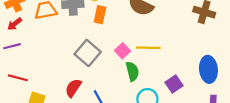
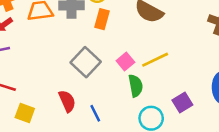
yellow line: (148, 48) -> (155, 60), turned -30
red semicircle: (73, 88) -> (67, 101), turned 120

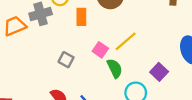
orange rectangle: (102, 19) -> (81, 17), moved
gray square: (86, 62) -> (66, 60), size x0.6

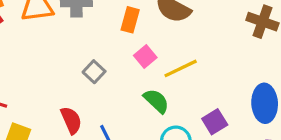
pink square: (100, 50) -> (145, 57), moved
green semicircle: (115, 68) -> (156, 101), turned -36

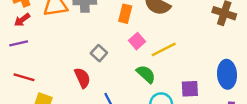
red semicircle: (71, 120) -> (82, 78), moved
purple square: (215, 122) -> (190, 89), turned 30

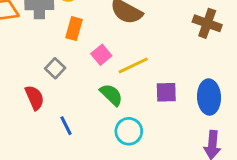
orange rectangle: (125, 14) -> (74, 29), moved
purple square: (190, 89) -> (166, 92), moved

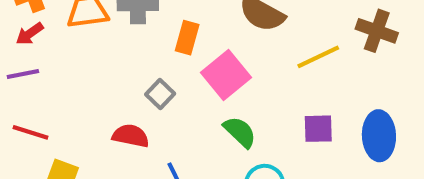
pink square: (101, 55) -> (226, 75), size x1.6
yellow line: (133, 65) -> (318, 57), moved
red semicircle: (35, 98) -> (131, 136), turned -55

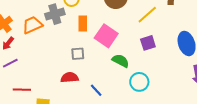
gray square: (160, 94) -> (78, 54), turned -32
purple square: (318, 129) -> (148, 43), moved

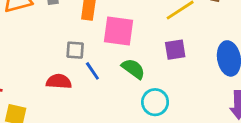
pink square: (106, 36) -> (118, 31), turned -35
blue line: (96, 90) -> (92, 71), moved

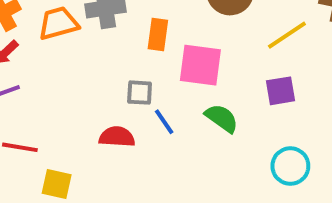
cyan circle: (155, 102) -> (290, 166), moved

